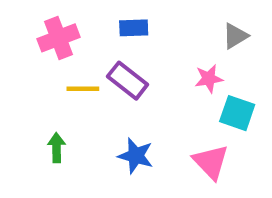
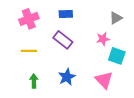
yellow line: (83, 89) -> (29, 51), moved
green arrow: (56, 148) -> (34, 81), moved
blue star: (136, 156) -> (67, 77), turned 30

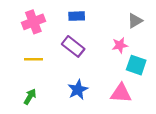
pink triangle: (104, 80) -> (121, 93), turned -42
green arrow: (34, 81) -> (30, 97), moved, turned 32

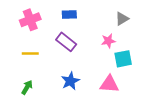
cyan square: (136, 65) -> (123, 59), turned -30

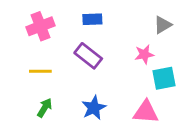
green arrow: (27, 87) -> (45, 108), moved

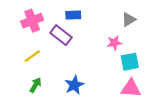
purple rectangle: (88, 56) -> (61, 35), moved
yellow line: (40, 71) -> (32, 56), turned -35
pink triangle: (146, 112) -> (131, 88), moved

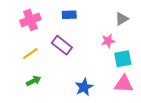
purple rectangle: (61, 35) -> (62, 45), moved
green arrow: (35, 85) -> (34, 81), turned 32
blue star: (74, 85) -> (84, 87), moved

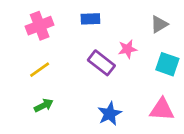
pink star: (108, 41) -> (128, 49), moved
purple rectangle: (62, 45) -> (101, 63), moved
cyan square: (123, 59) -> (167, 64), moved, turned 30

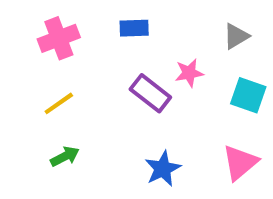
pink triangle: (162, 110) -> (240, 163), turned -44

